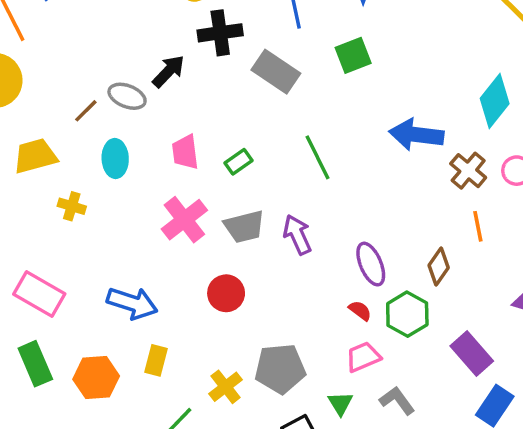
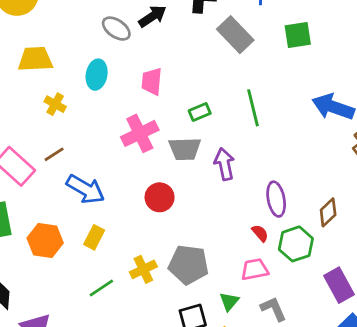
brown line: (86, 111) -> (54, 154), moved
green rectangle: (238, 162) -> (200, 112), moved

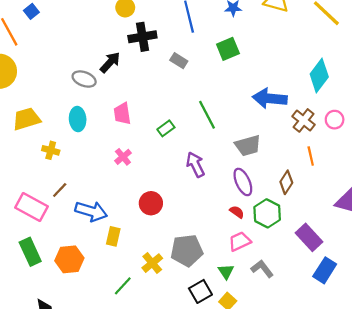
gray rectangle: (235, 35) -> (179, 61), size x0.6
pink cross: (140, 133) -> (123, 157), size x0.6
gray trapezoid: (185, 149) -> (248, 146), moved
yellow rectangle: (94, 237) -> (113, 236), moved

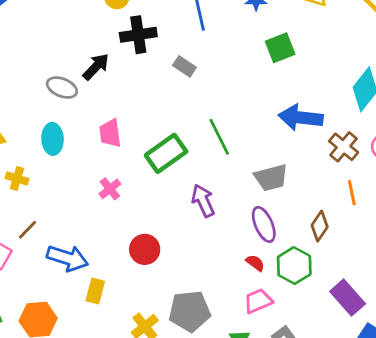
green square: (228, 49) -> (280, 48), moved
green rectangle: (166, 128) -> (166, 153), size x1.8

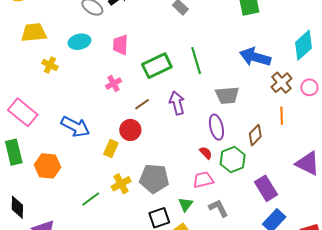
cyan ellipse: (52, 139) -> (79, 42), turned 70
brown line: (27, 230) -> (142, 104), moved
yellow rectangle: (95, 291) -> (111, 149), moved

